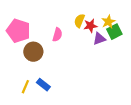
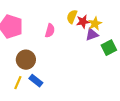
yellow star: (108, 22) -> (95, 24), moved
green square: (114, 32) -> (109, 48), moved
brown circle: (33, 52) -> (26, 60), moved

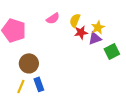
red star: (83, 22) -> (81, 32), moved
pink semicircle: (50, 31) -> (53, 18), moved, turned 40
blue rectangle: (36, 81) -> (39, 84), turned 32

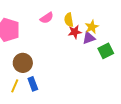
yellow semicircle: (75, 20) -> (69, 20), turned -32

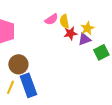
pink semicircle: (47, 18) -> (51, 19), moved
blue rectangle: (33, 84) -> (28, 85), size x1.6

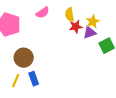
pink semicircle: (51, 19) -> (43, 13), moved
blue rectangle: (28, 85) -> (34, 79), size x0.6

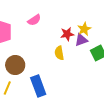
yellow semicircle: (70, 15) -> (59, 53), moved
blue rectangle: (34, 79) -> (38, 86), moved, size x1.5

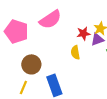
pink semicircle: (34, 20) -> (50, 19), size x1.6

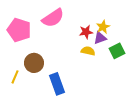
yellow semicircle: (75, 52) -> (88, 51), moved, turned 112
yellow line: (23, 87) -> (15, 77), moved

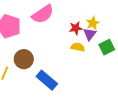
purple triangle: (100, 38) -> (90, 34), turned -32
blue rectangle: (57, 84) -> (47, 80), turned -30

